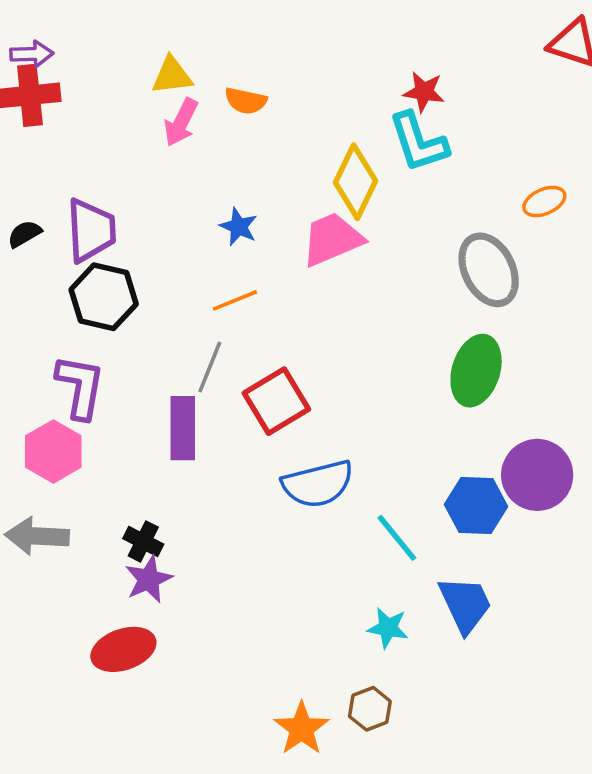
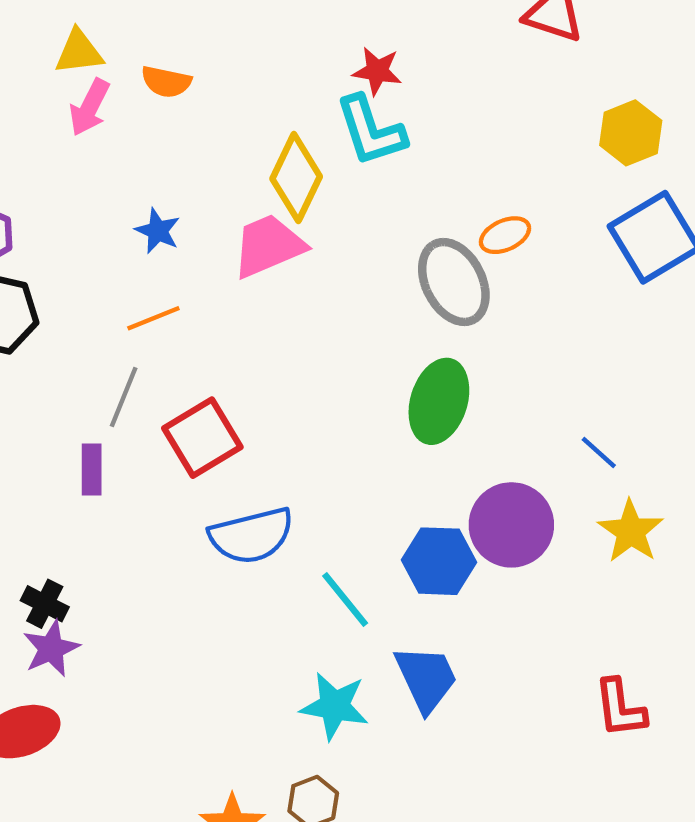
orange ellipse: (544, 201) -> (505, 235), moved
purple rectangle: (183, 428) -> (92, 470), size x0.7
cyan star: (388, 628) -> (335, 706), size x1.4

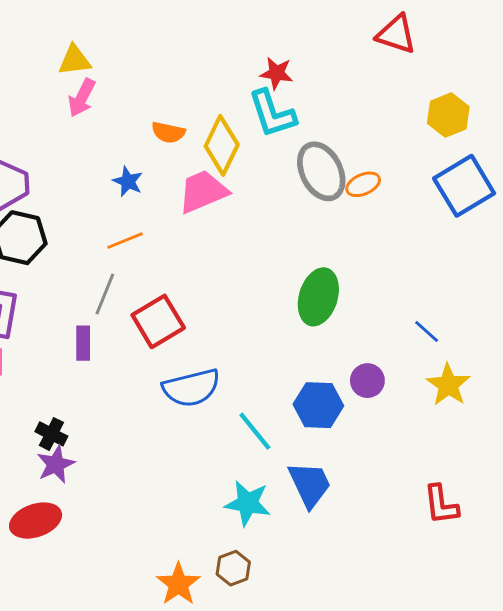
orange semicircle: (166, 82) -> (168, 132), moved
gray ellipse: (454, 282) -> (321, 171), moved
purple circle: (511, 525) -> (367, 381), size x0.6

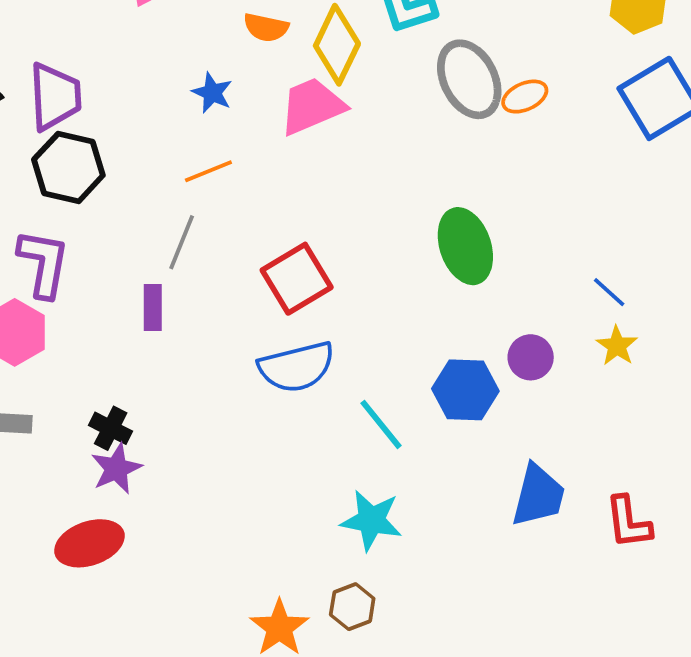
green ellipse: (318, 297) -> (465, 246), turned -36
red square: (158, 321) -> (297, 279), moved
yellow star: (448, 385) -> (617, 346), moved, size x0.7
blue trapezoid: (310, 484) -> (538, 495), moved, turned 39

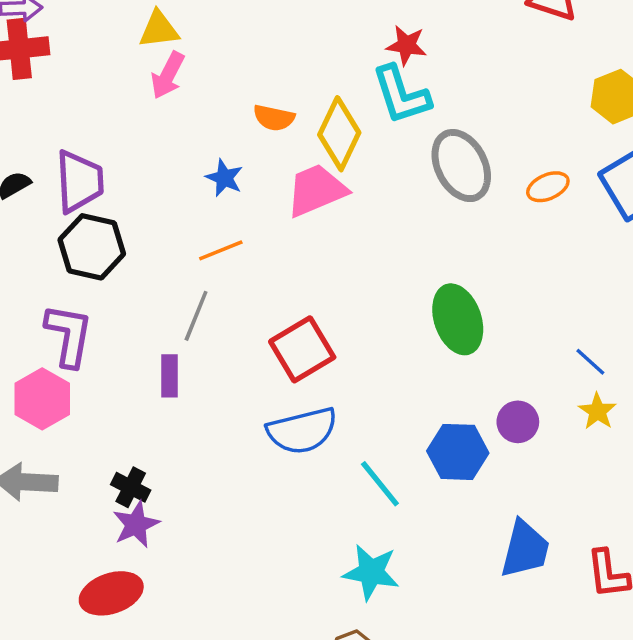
orange ellipse: (525, 97) -> (548, 187), moved

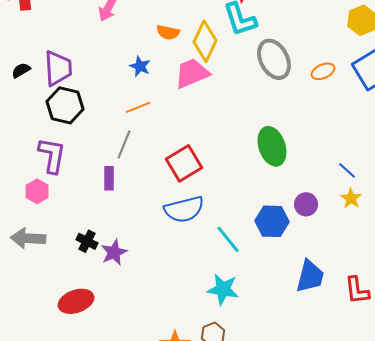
pink hexagon: (42, 399) -> (37, 191), size x0.7
purple star: (136, 524) -> (114, 252), moved

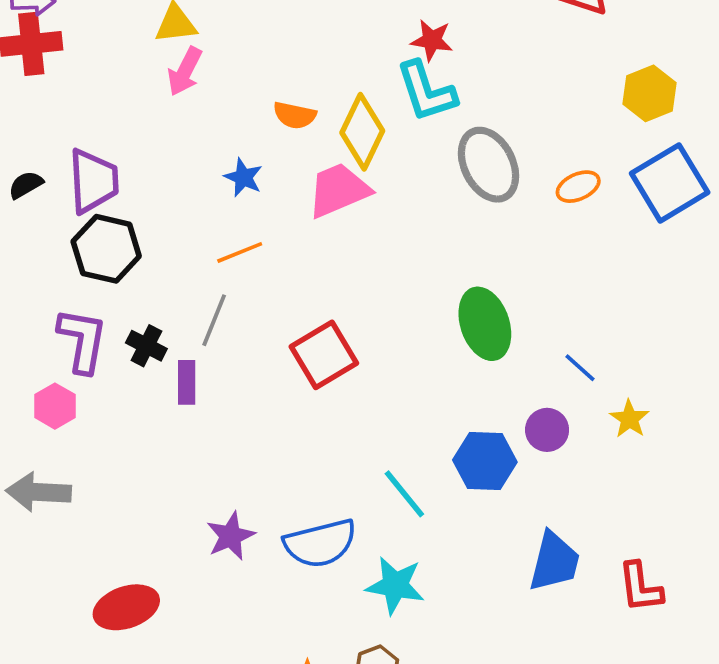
blue line: (347, 170) -> (580, 368), moved
blue semicircle: (184, 209) -> (320, 543), moved
black cross: (87, 241) -> (146, 346), moved
purple star: (114, 252) -> (231, 536), moved

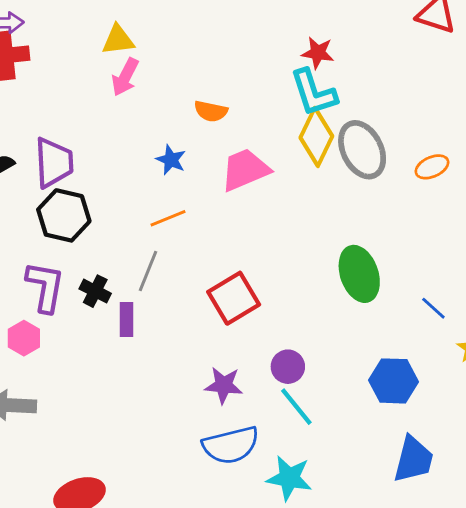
yellow diamond: (362, 132) -> (316, 137), moved
purple circle: (547, 430) -> (288, 367), moved
blue hexagon: (485, 461) -> (393, 381), moved
purple star: (231, 536) -> (224, 385), moved, turned 30

